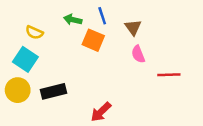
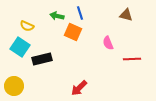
brown triangle: (133, 27) -> (126, 15), moved, turned -40
yellow circle: (18, 90) -> (14, 86), moved
black rectangle: (54, 91) -> (42, 59), moved

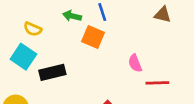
pink semicircle: (108, 43) -> (135, 63), moved
red line: (132, 59) -> (157, 83), moved

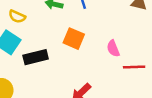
orange square: (93, 37) -> (74, 39), moved

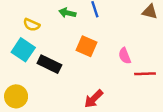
black rectangle: (36, 57) -> (49, 64), turned 40

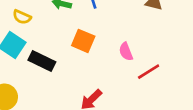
red line: (145, 74) -> (149, 72), turned -30

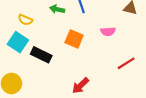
pink semicircle: (126, 52) -> (108, 32), moved, turned -72

